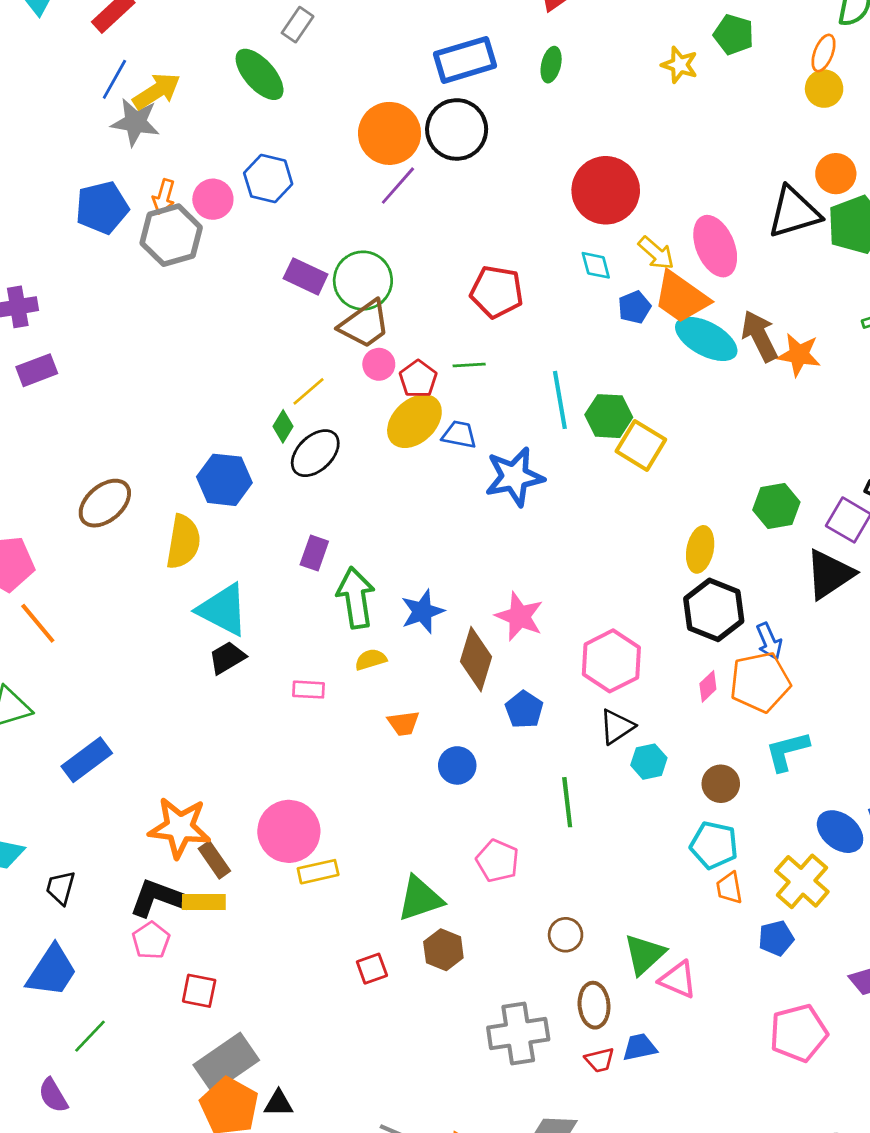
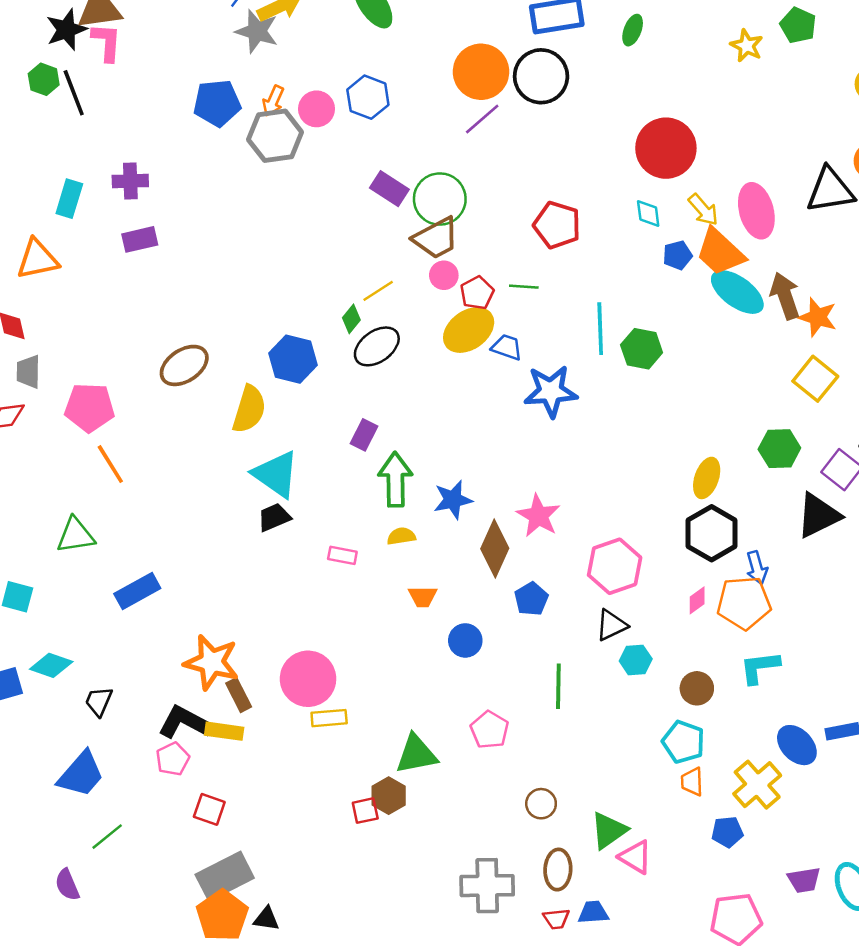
yellow square: (641, 445) -> (815, 379), moved
brown hexagon: (443, 950) -> (389, 796), moved

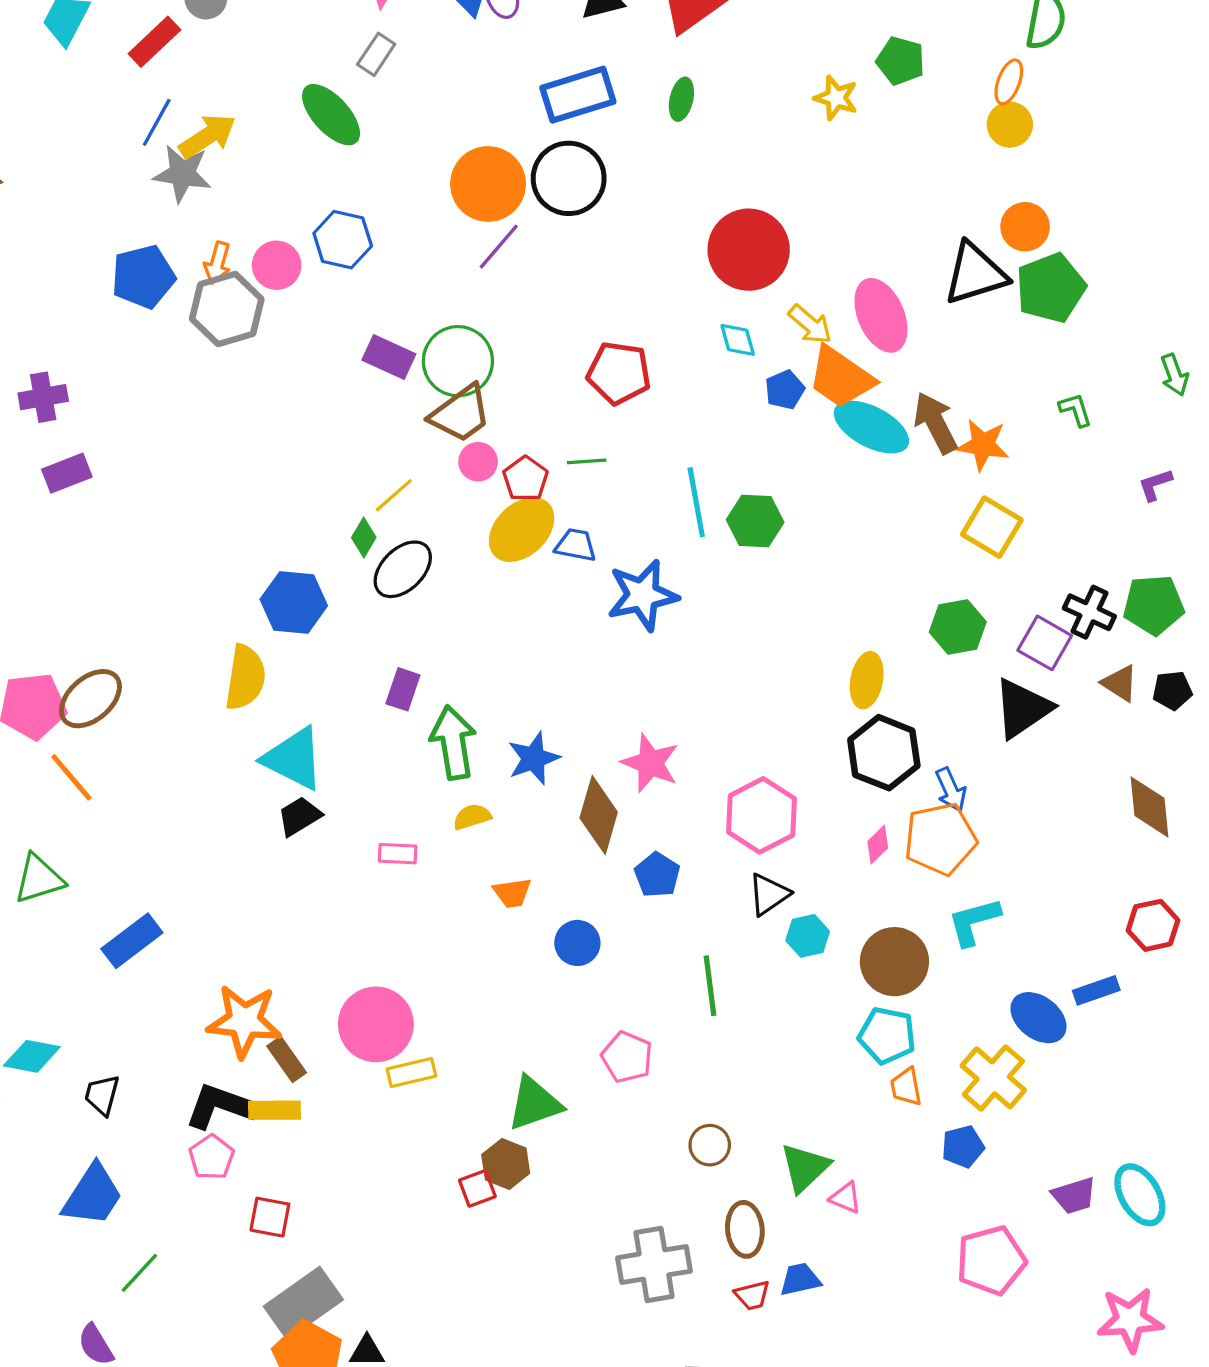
brown ellipse: (184, 365) -> (90, 699), moved
brown circle: (697, 688) -> (894, 962), size x1.5
pink triangle: (635, 857) -> (846, 1198), size x0.7

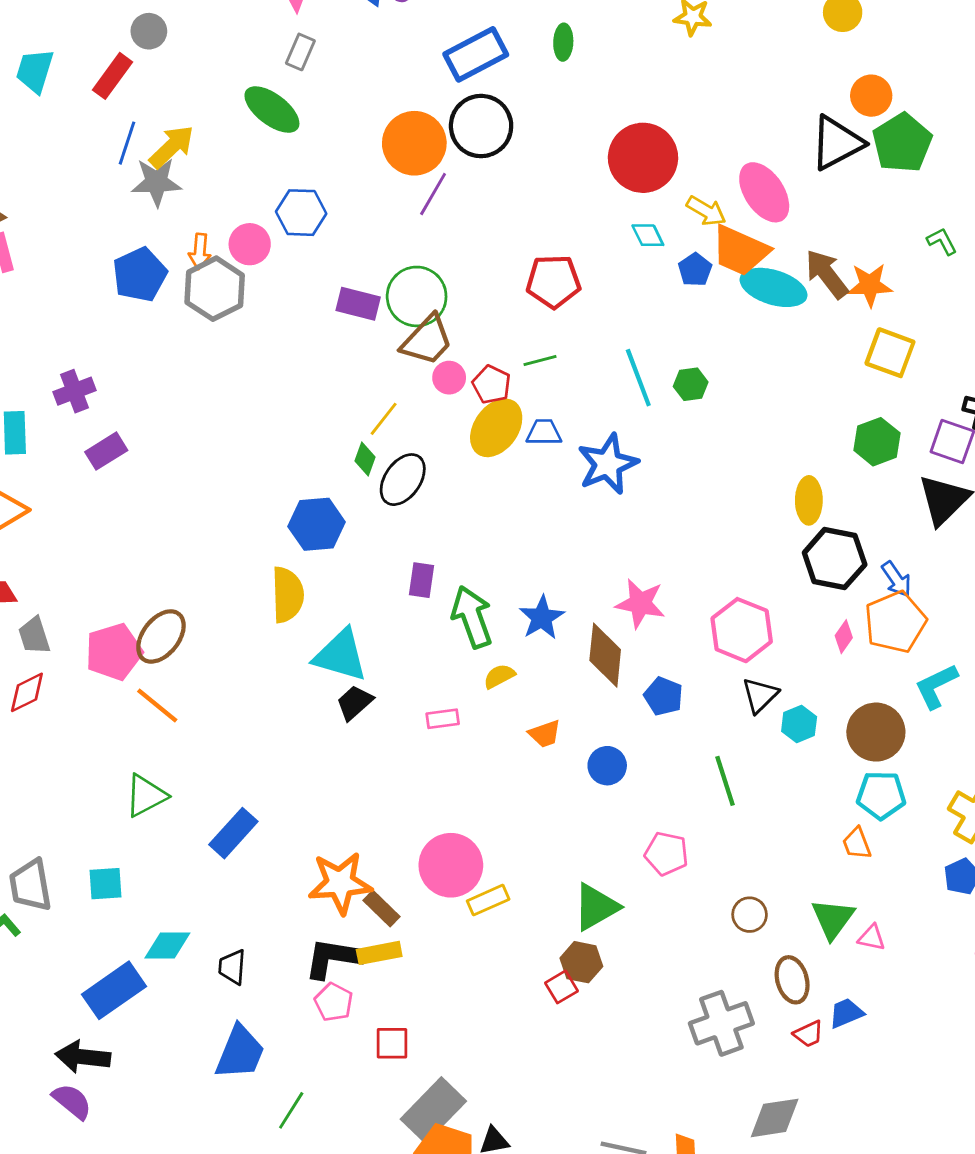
green hexagon: (755, 521) -> (691, 384), size x0.7
orange trapezoid: (906, 1087) -> (857, 843), moved

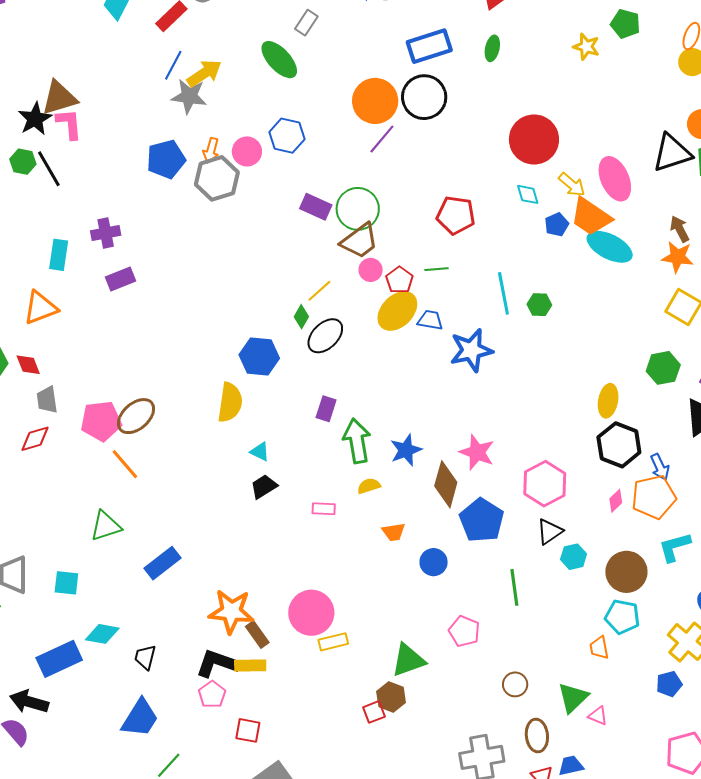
brown arrow: (827, 274) -> (680, 229), moved, size x0.7
cyan triangle: (341, 655) -> (260, 452), size x0.5
blue pentagon: (663, 696) -> (482, 520), size x1.6

